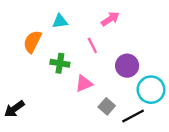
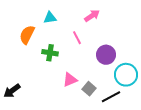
pink triangle: (84, 84) -> (70, 80), moved

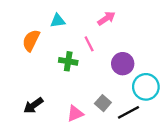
green cross: (50, 53) -> (68, 61), moved
pink triangle: (70, 80) -> (75, 114), moved
black arrow: (12, 91) -> (33, 105), moved

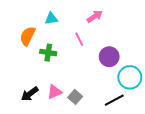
green cross: (68, 61) -> (48, 53), moved
gray square: (103, 103) -> (75, 97), moved
pink triangle: (75, 114) -> (54, 92), moved

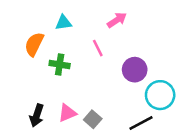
black arrow: (30, 94) -> (37, 115), turned -36

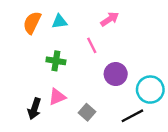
orange semicircle: (34, 44) -> (32, 23), moved
purple circle: (135, 70) -> (116, 74), moved
pink triangle: (67, 113) -> (57, 97), moved

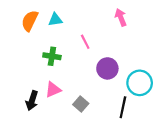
pink arrow: (110, 19) -> (121, 17), moved, turned -77
black line: (132, 116) -> (123, 107), turned -50

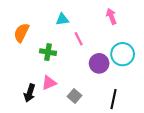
cyan triangle: (55, 20) -> (62, 19), moved
orange semicircle: (30, 21) -> (21, 33), moved
cyan circle: (140, 83) -> (123, 54), moved

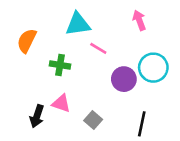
cyan triangle: (62, 19) -> (78, 24), size x1.5
pink line: (79, 39) -> (98, 48), turned -32
pink triangle: (49, 83) -> (61, 103), turned 42

